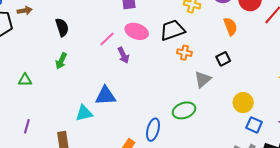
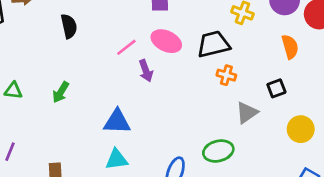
green arrow: (61, 61) -> (61, 92), moved
yellow circle: (243, 103) -> (301, 129), moved
cyan triangle: (84, 113) -> (117, 159), moved

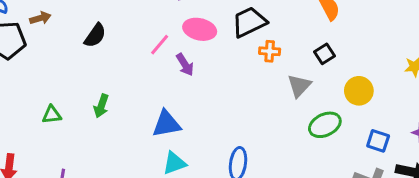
black semicircle: (69, 26) -> (95, 35), turned 60
green ellipse: (218, 151) -> (325, 125), moved

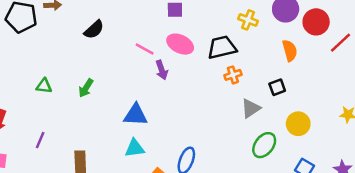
pink line: (160, 45) -> (145, 49), turned 66
orange cross: (270, 51) -> (233, 75), turned -35
green ellipse: (325, 125) -> (264, 145), turned -40

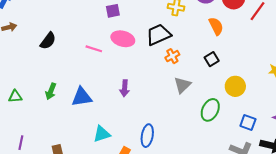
purple arrow: (162, 70) -> (125, 88), moved, turned 35
gray triangle: (251, 108) -> (182, 85), moved
blue triangle: (136, 115) -> (82, 97), moved

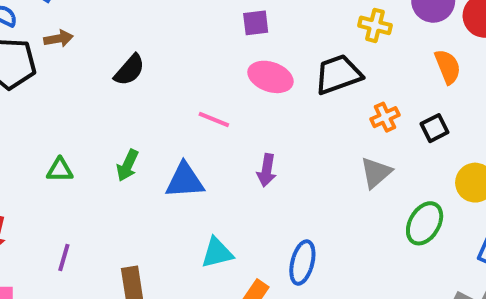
pink line: (94, 49) -> (214, 119), moved
orange cross: (172, 56) -> (385, 117), moved

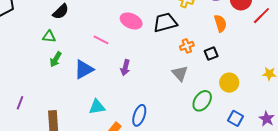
green triangle: (60, 170) -> (49, 36), moved
gray triangle: (376, 173) -> (180, 73), turned -36
blue triangle: (185, 181) -> (84, 69), turned -30

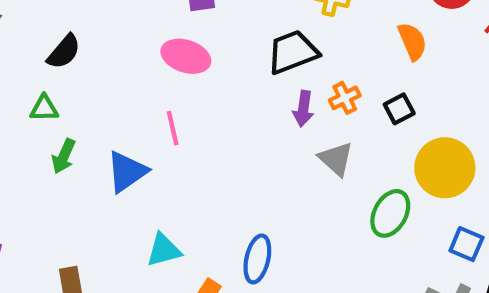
pink ellipse: (131, 21) -> (186, 56), moved
pink line: (101, 40) -> (173, 128), moved, turned 56
purple arrow: (125, 68) -> (303, 109), moved
yellow circle: (229, 83) -> (445, 168), size x1.4

